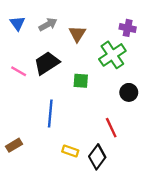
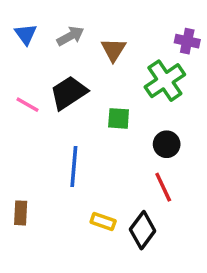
black circle: (129, 92) -> (167, 144), moved
brown rectangle: (14, 145) -> (21, 213), turned -56

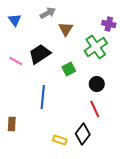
gray arrow: (70, 36) -> (48, 13), moved
green square: (119, 118) -> (69, 69), turned -32
yellow rectangle: (103, 222) -> (60, 140), moved

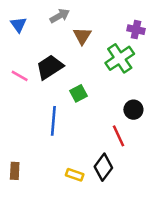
green square: (69, 69) -> (78, 93), moved
black circle: (97, 84) -> (133, 110), moved
brown rectangle: (12, 124) -> (15, 171), moved

